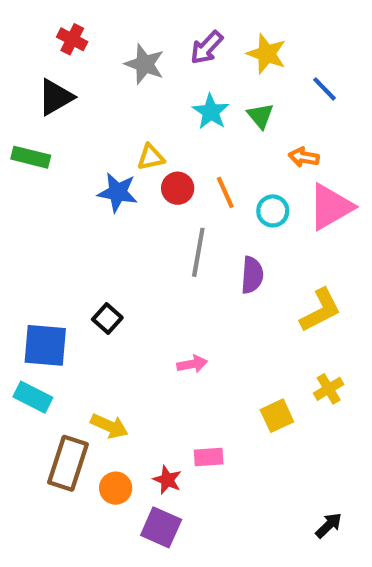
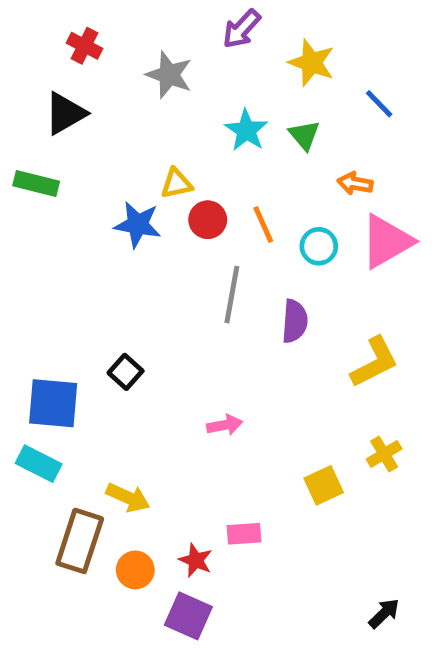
purple arrow: (207, 48) -> (242, 29), moved

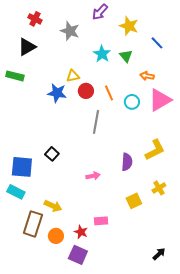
purple semicircle: (295, 321) -> (127, 162), moved

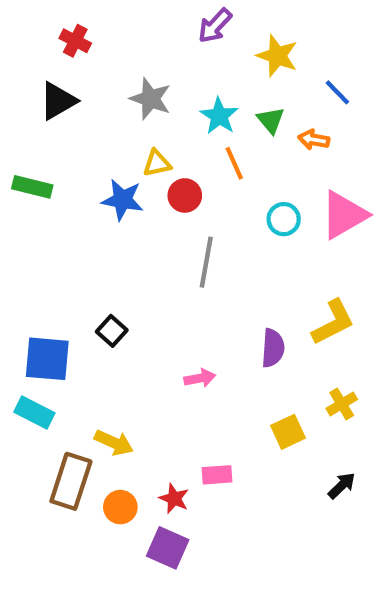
gray star: (70, 31) -> (150, 99), moved
green rectangle: (15, 76) -> (32, 187), moved
orange arrow: (147, 76) -> (314, 140), moved
orange line: (109, 93) -> (234, 163), moved
black arrow: (159, 254) -> (342, 486), moved

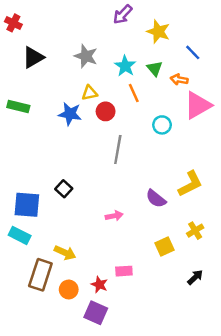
red cross: (75, 41) -> (13, 23), moved
pink triangle: (344, 215) -> (198, 105), moved
purple semicircle: (273, 348) -> (156, 199), turned 125

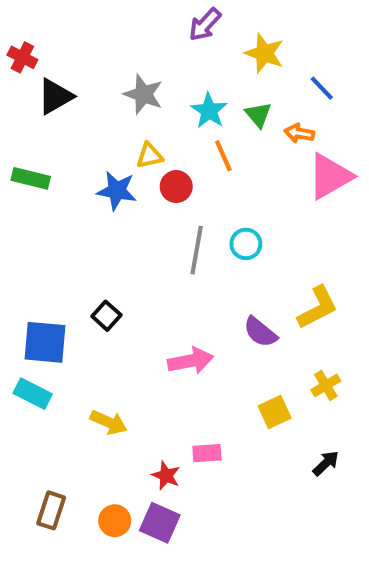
red cross: (13, 23) -> (22, 57), moved
cyan circle: (162, 125) -> (246, 244), moved
pink arrow: (114, 216) -> (191, 361), size x1.5
brown rectangle: (40, 275) -> (51, 510), moved, size x0.7
orange circle: (69, 289) -> (115, 521), moved

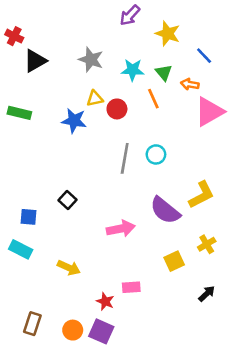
cyan star: (209, 111) -> (133, 70), turned -30
orange line: (223, 156) -> (153, 99), moved
red circle: (176, 187) -> (117, 109), moved
purple semicircle: (260, 332) -> (165, 210), size x1.4
blue square: (45, 342) -> (28, 217), size x0.6

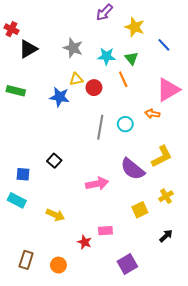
orange arrow: (190, 84) -> (152, 114), moved
purple square: (101, 331) -> (127, 264), moved, turned 36

